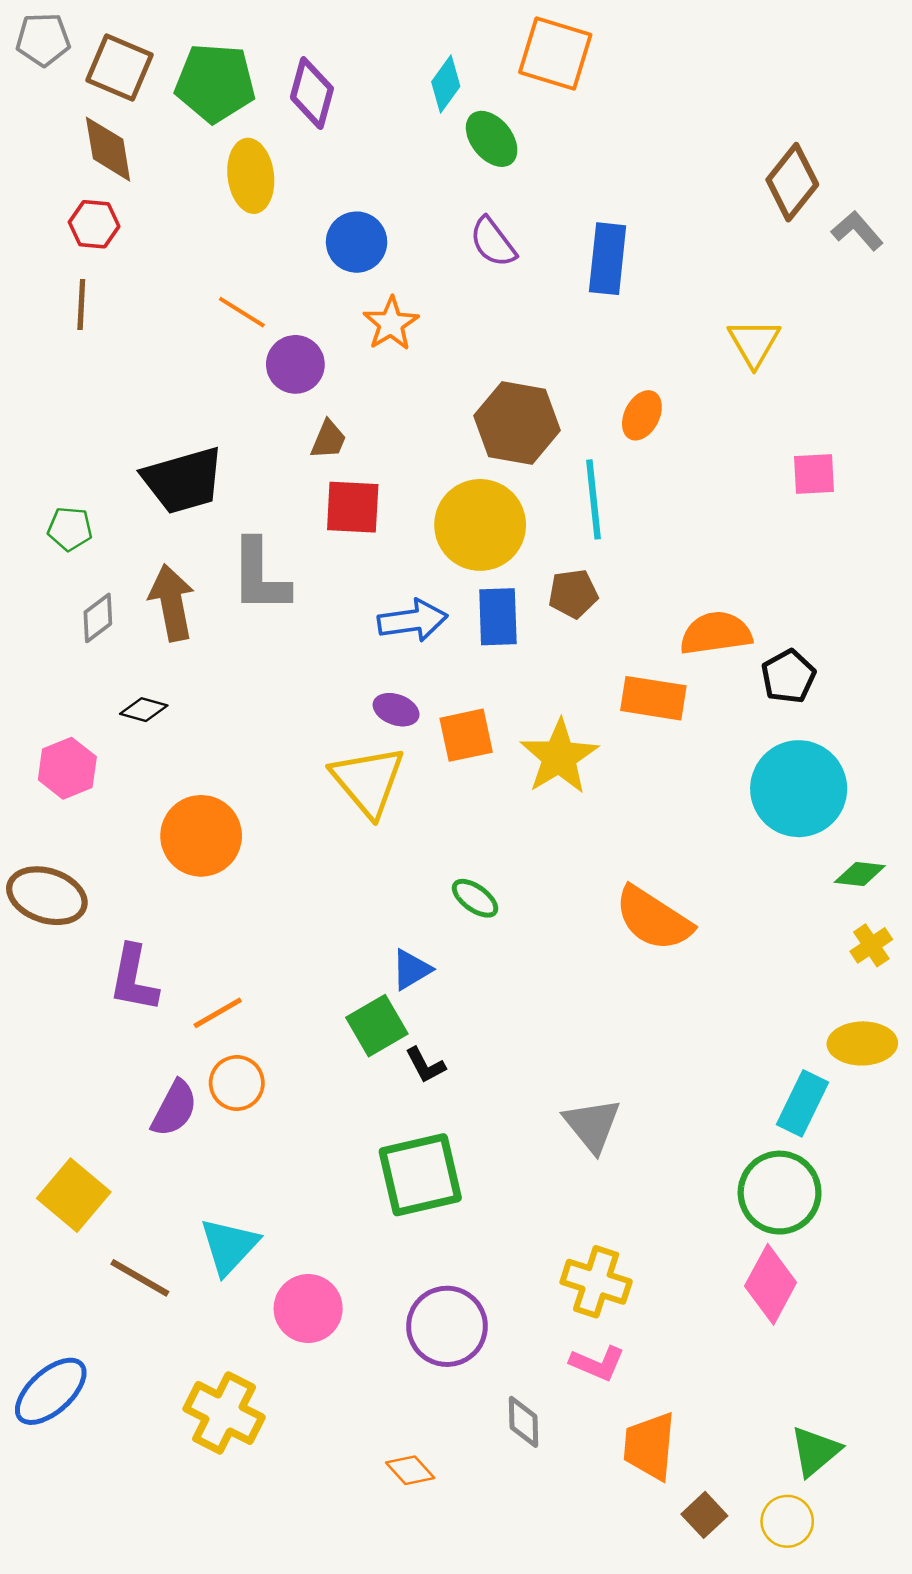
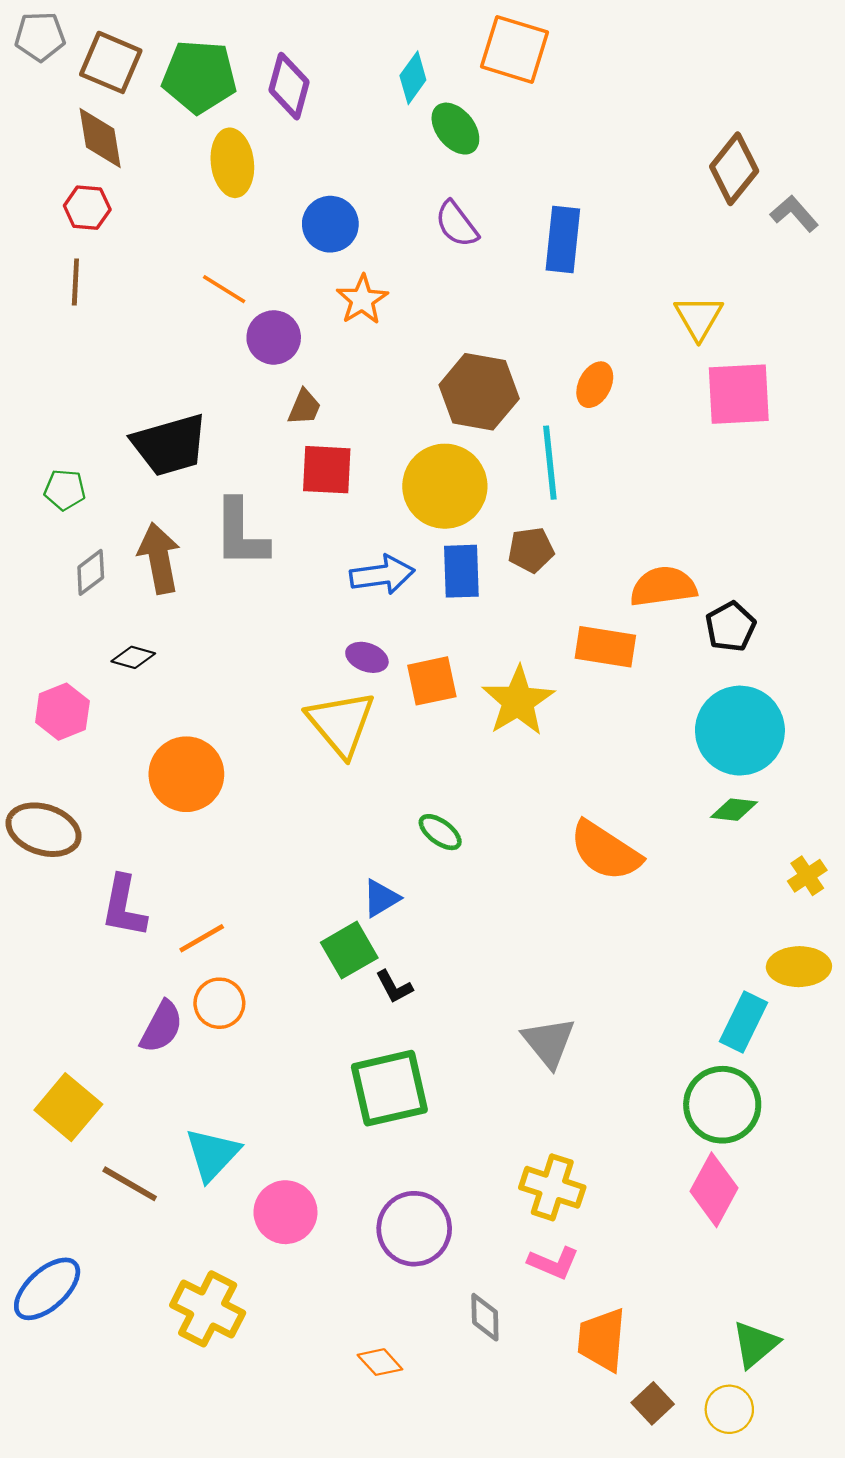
pink square: (814, 474) -> (739, 394), moved, size x1.6
green diamond: (860, 874) -> (734, 810), moved

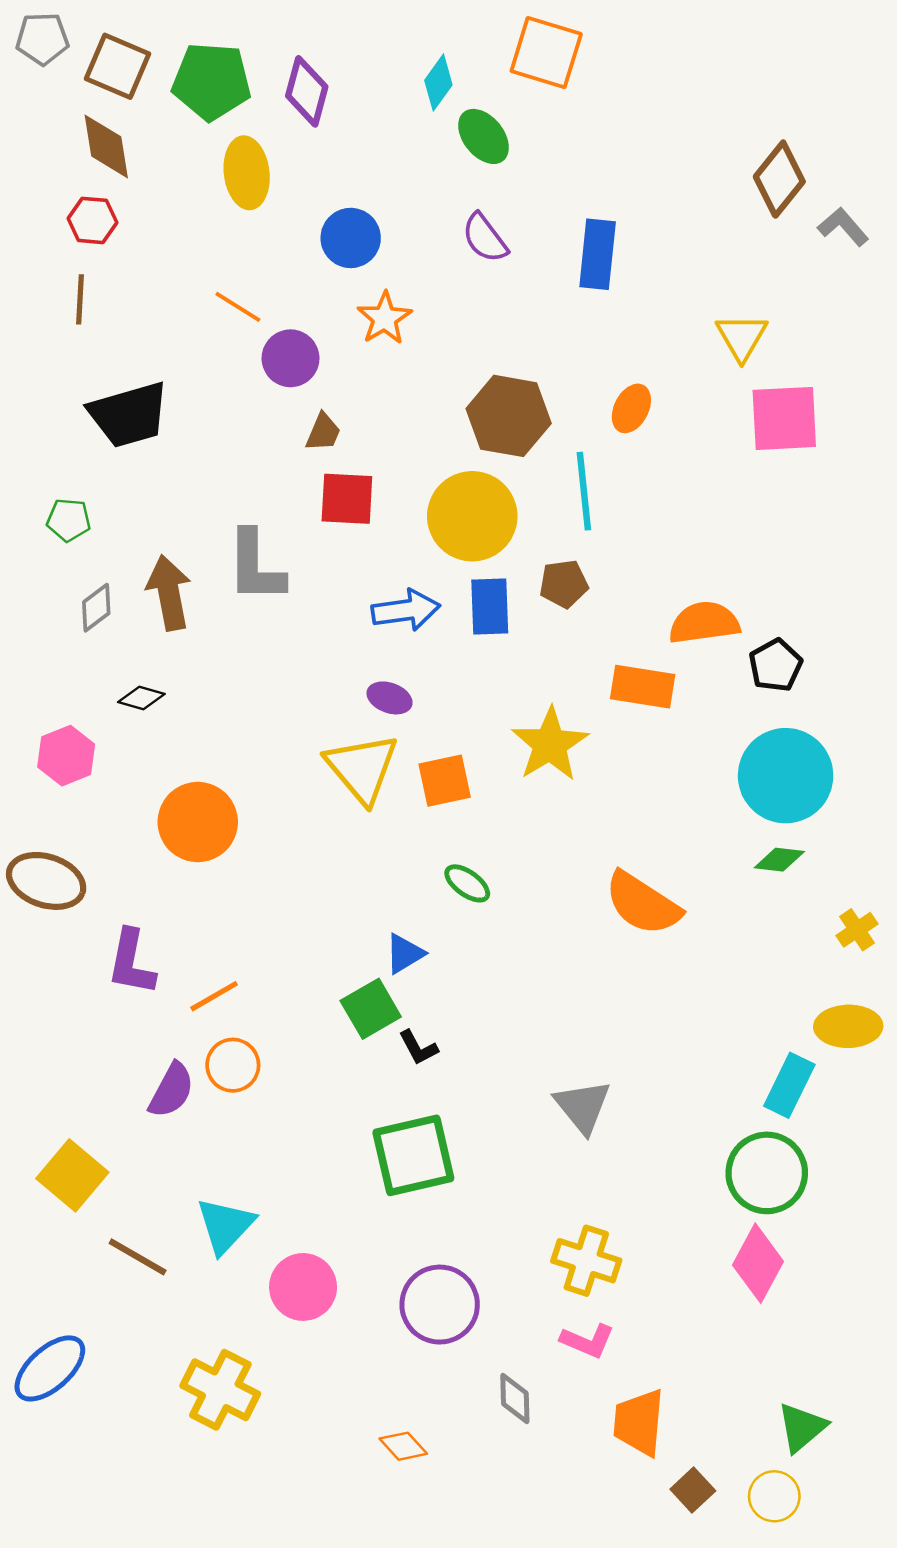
black trapezoid: (170, 445) -> (129, 415), moved
orange square: (432, 681) -> (445, 781), moved

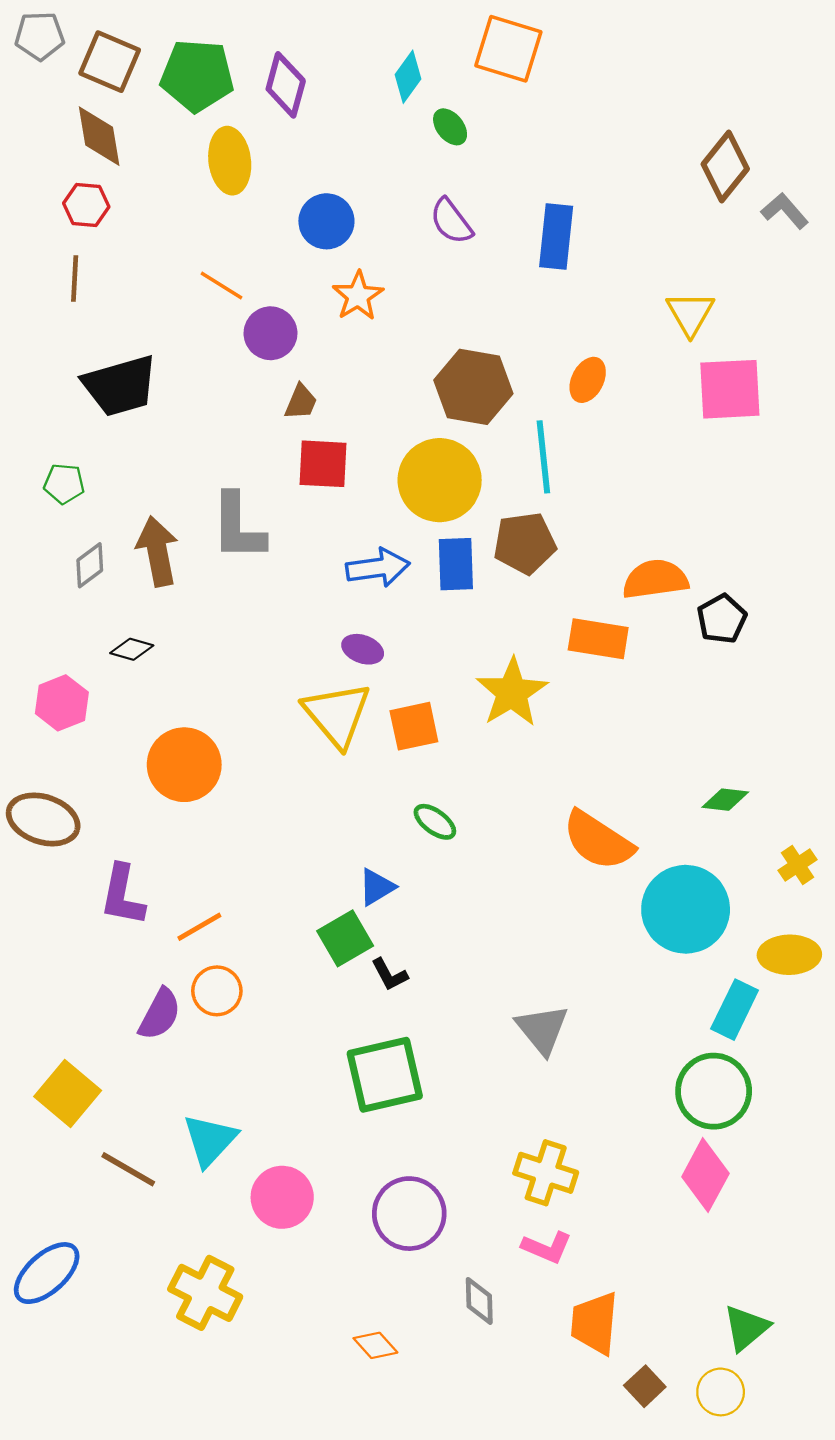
green ellipse: (484, 136) -> (450, 127), size x0.7
brown pentagon: (564, 584) -> (525, 543), size x1.4
cyan circle: (786, 776) -> (686, 909), moved

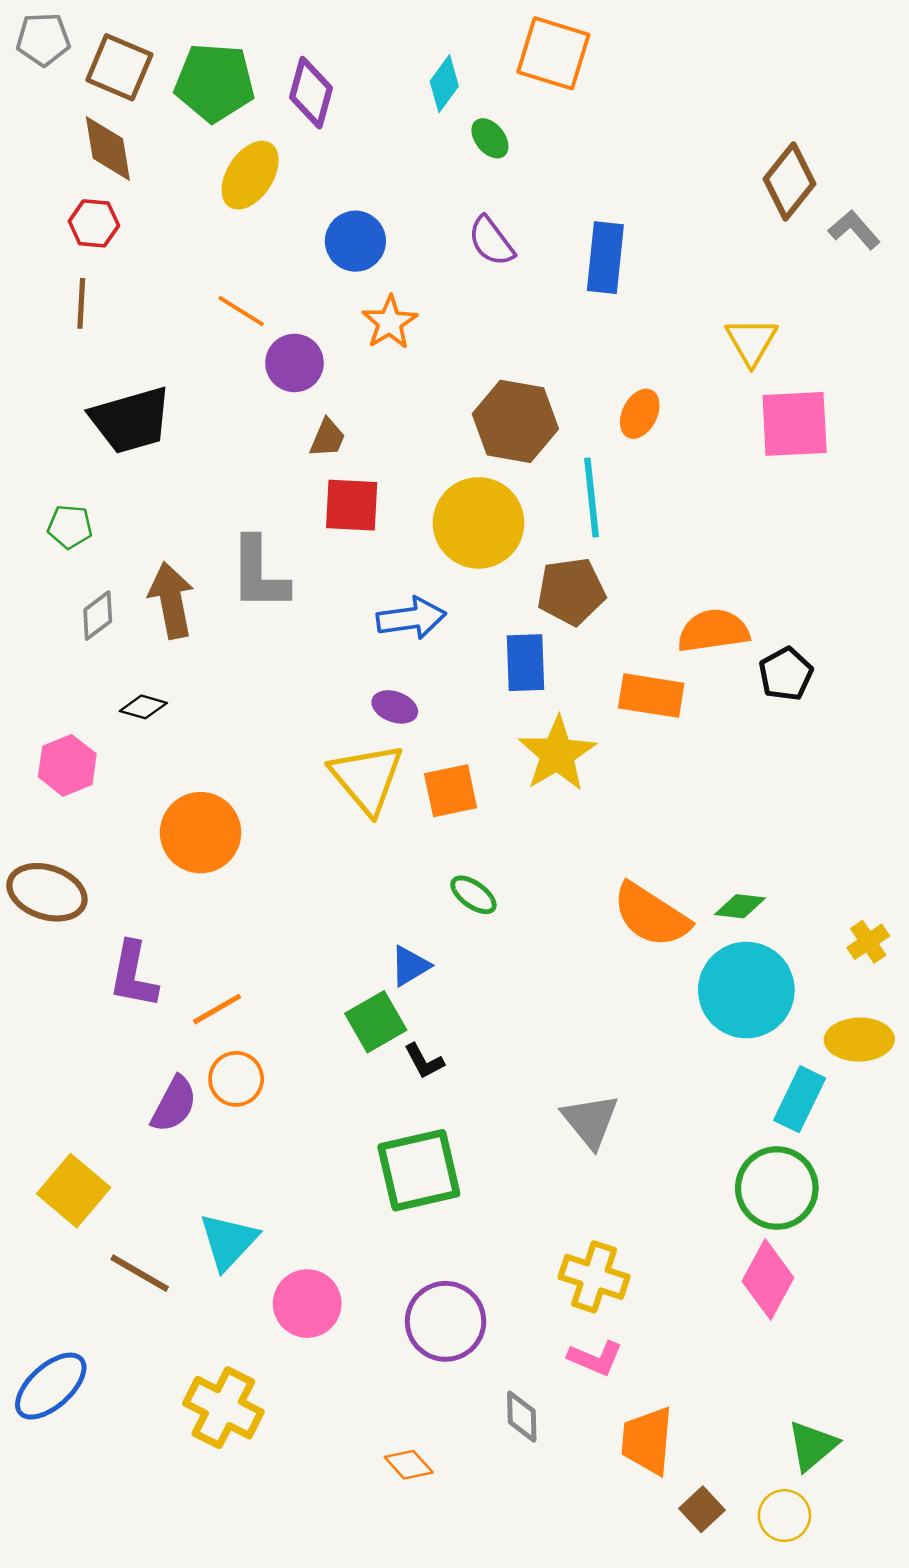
yellow ellipse: (230, 161) -> (250, 175), turned 40
blue rectangle: (456, 564) -> (525, 663), moved
green diamond: (725, 800) -> (740, 906), moved

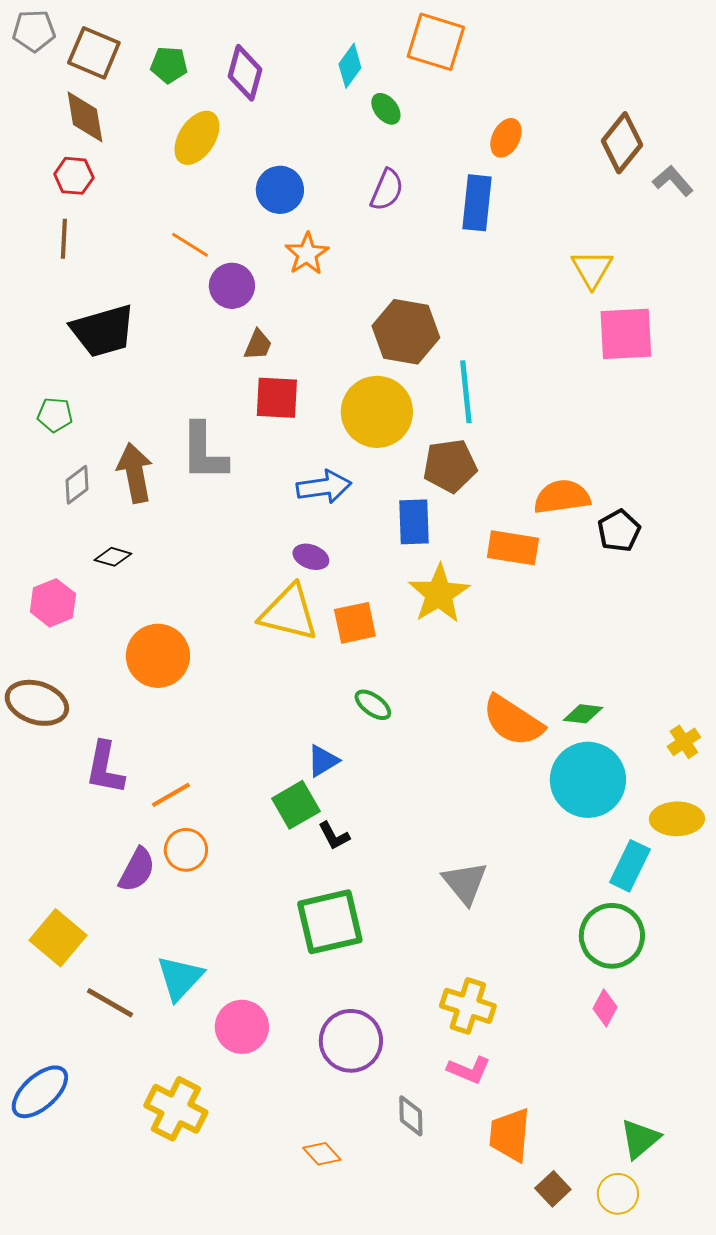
green pentagon: (215, 82) -> (169, 65), size x0.6
purple semicircle: (491, 241) -> (387, 190), turned -120
orange ellipse: (640, 414) -> (506, 138), moved
yellow triangle: (367, 778) -> (289, 613), turned -36
pink diamond: (768, 1279) -> (605, 1008), size x0.6

